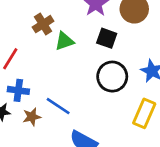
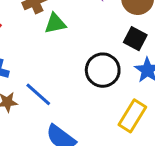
black square: (107, 38) -> (135, 39), moved

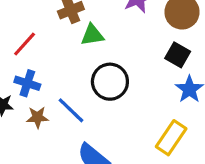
black circle: (103, 70) -> (110, 82), moved

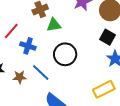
blue cross: (27, 83) -> (28, 46), moved
yellow rectangle: (171, 138) -> (104, 89), turned 30

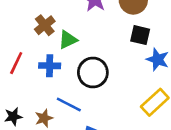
blue cross: (28, 46) -> (50, 66), moved

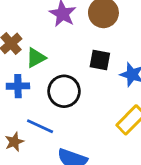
black square: (140, 35) -> (100, 60), moved

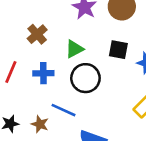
green triangle: (36, 58) -> (74, 49), moved
brown star: (14, 142) -> (40, 124), turned -30

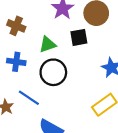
brown cross: (37, 34) -> (16, 26), turned -36
black square: (118, 50) -> (79, 37), moved, turned -30

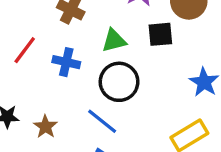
blue line: (29, 98) -> (102, 121), moved

